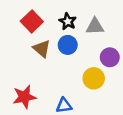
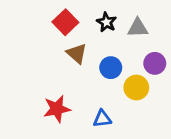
blue circle: (68, 45) -> (111, 68), moved

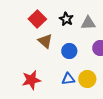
yellow circle: (136, 88) -> (87, 79), moved
blue triangle: (102, 119) -> (68, 79), moved

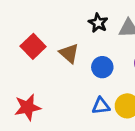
red square: (37, 19) -> (33, 46), moved
red star: (31, 80) -> (28, 107), moved

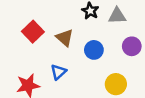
blue triangle: (101, 106) -> (58, 72), moved, turned -35

